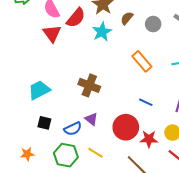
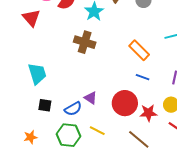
red triangle: (52, 33) -> (31, 18), moved
orange rectangle: (142, 61) -> (139, 50), moved
brown cross: (89, 85) -> (85, 42), moved
cyan trapezoid: (39, 90) -> (37, 74), turned 105

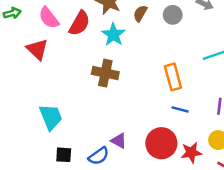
orange rectangle: (139, 50) -> (173, 77), turned 35

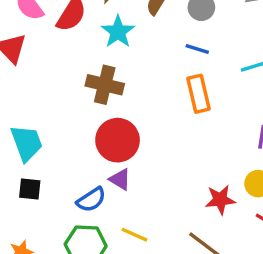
blue line: (180, 109) -> (197, 49), moved
red circle: (161, 143) -> (118, 140), moved
black square: (64, 155) -> (30, 189), moved

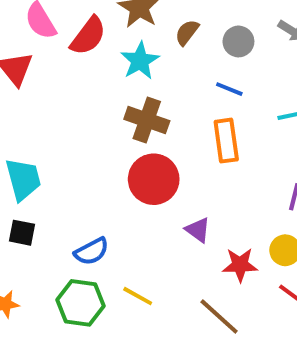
brown cross: (105, 85) -> (147, 120), moved
red circle: (118, 140) -> (154, 179), moved
purple triangle: (120, 179) -> (198, 230), moved

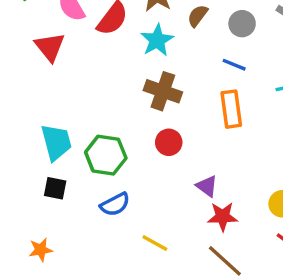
red circle: (154, 179) -> (169, 142), size x0.6
red star: (240, 265) -> (223, 217), moved
green hexagon: (80, 303) -> (106, 155), moved

